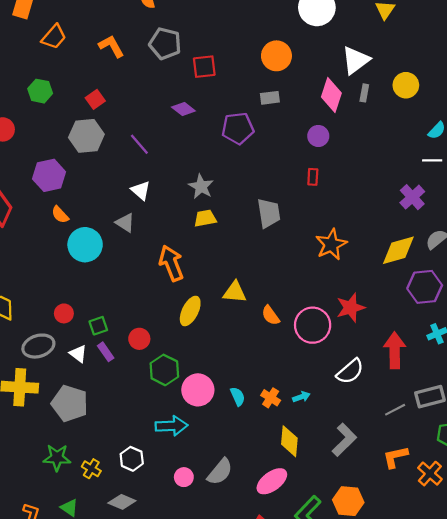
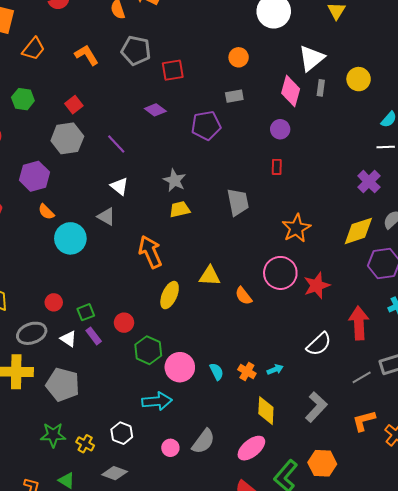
orange circle: (276, 56) -> (239, 57), size x0.7
pink circle: (313, 325) -> (280, 273), moved

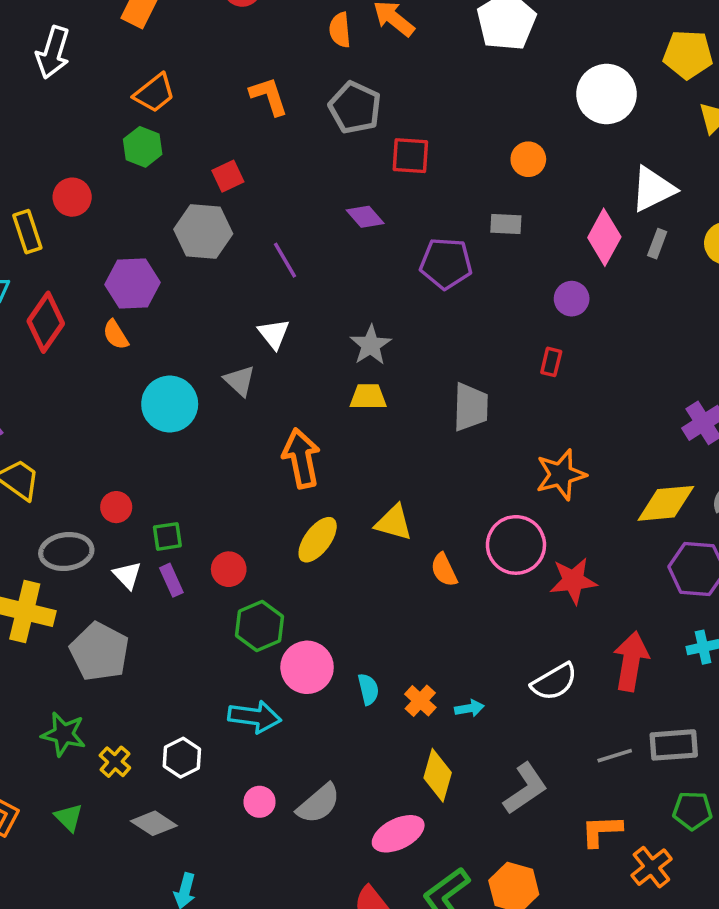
orange trapezoid: (34, 49) -> (154, 93), moved
orange semicircle: (46, 212) -> (116, 335), moved

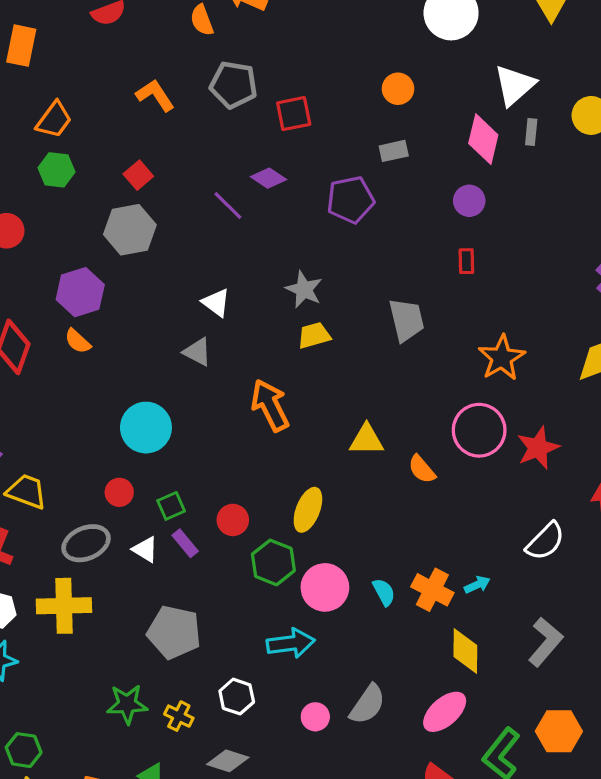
purple line: (285, 260) -> (228, 206), moved
cyan circle: (170, 404) -> (146, 428), moved
yellow ellipse: (318, 540) -> (308, 510), moved
gray pentagon: (99, 652) -> (174, 632), moved
orange cross: (420, 701) -> (432, 590), size x1.4

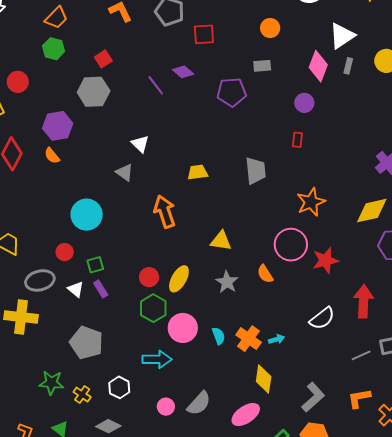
gray star: (304, 289) -> (227, 282), moved
orange semicircle: (422, 469) -> (265, 274), moved
red circle: (233, 520) -> (149, 277), moved
gray L-shape: (545, 642) -> (313, 397), moved

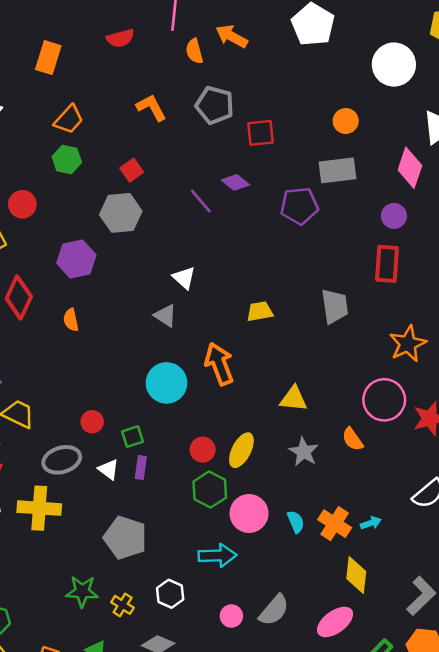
gray rectangle: (262, 66) -> (337, 170), size x1.6
red rectangle: (297, 140) -> (387, 264), size x1.8
orange semicircle: (52, 156) -> (71, 320), moved, turned 30
cyan circle: (87, 215) -> (167, 383), moved
purple rectangle: (101, 289) -> (141, 467), turned 42

